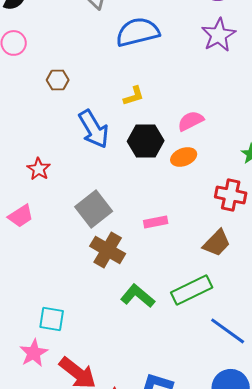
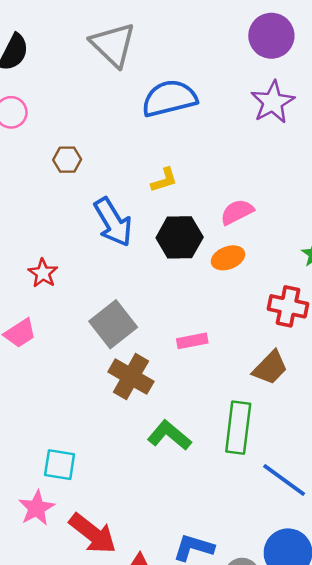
green rectangle: (192, 290) -> (238, 428), turned -57

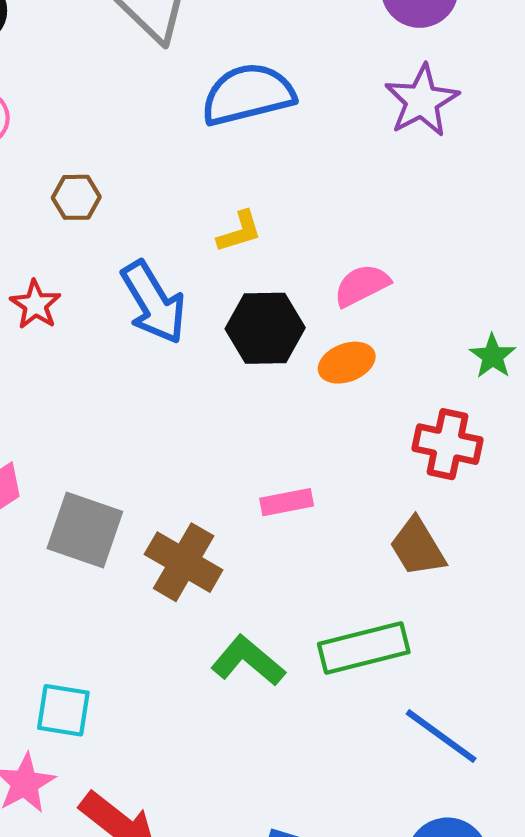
red star: (43, 273) -> (35, 305), moved
gray square: (113, 324) -> (85, 530), moved, turned -33
brown trapezoid: (270, 368) -> (417, 547), turned 105
green rectangle: (238, 428) -> (364, 648), turned 69

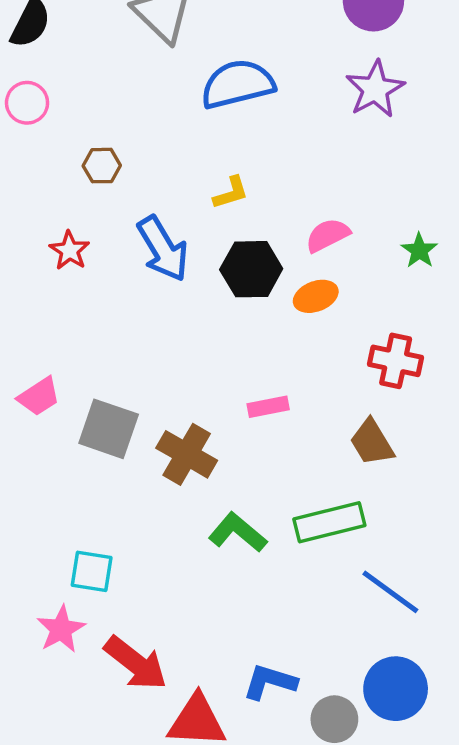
green star: (493, 356) -> (419, 250), moved

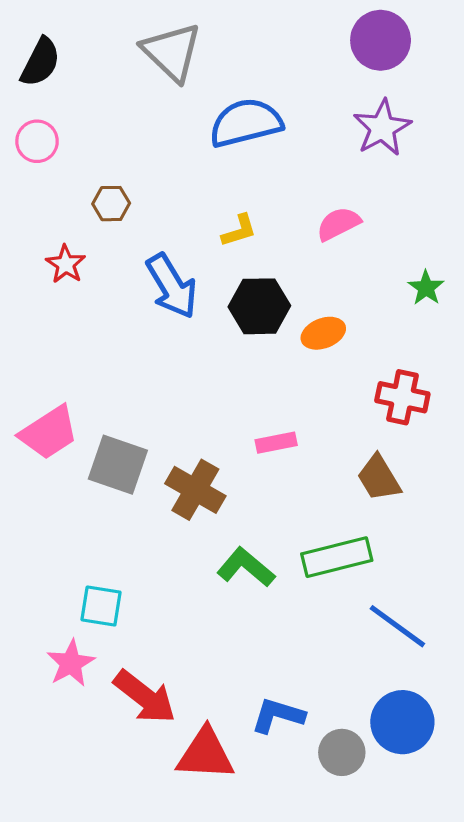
pink semicircle: (328, 235) -> (338, 224), moved
red star: (69, 250) -> (66, 264), moved
pink trapezoid: (39, 397) -> (49, 433), size x1.4

